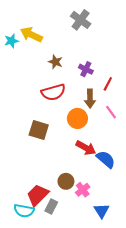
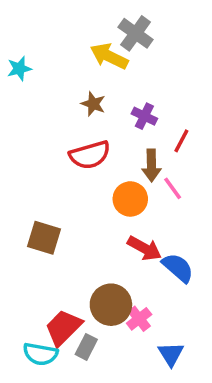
yellow arrow: (31, 35) -> (109, 56), moved
pink line: (111, 112) -> (173, 188), moved
brown square: (39, 130) -> (44, 238), moved
brown circle: (66, 181) -> (111, 305), size x1.5

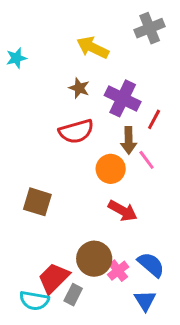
gray cross: (136, 33) -> (150, 28), moved, turned 32
purple cross: (144, 116) -> (123, 98), size x1.6
blue semicircle: (178, 268) -> (151, 265), moved

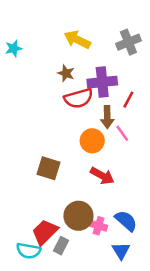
gray cross: (150, 28) -> (128, 42), moved
purple cross: (123, 98) -> (102, 82), turned -32
red semicircle: (76, 131) -> (78, 98), moved
brown square: (37, 202) -> (49, 168), moved
pink cross: (118, 271) -> (98, 226), turned -35

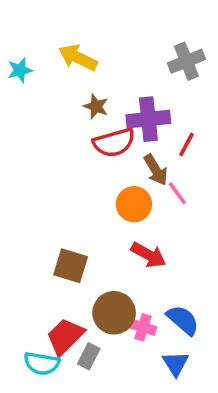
yellow arrow: (77, 40) -> (78, 58), moved
brown arrow: (107, 117) -> (156, 170), turned -30
brown square: (49, 168) -> (71, 266), moved

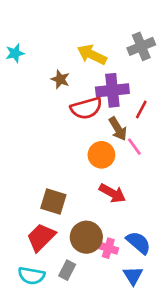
yellow arrow: (78, 58) -> (92, 55), moved
brown star: (96, 106) -> (60, 79), moved
red trapezoid: (65, 336) -> (41, 237), moved

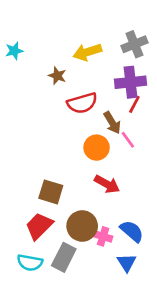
yellow arrow: (92, 55) -> (87, 52), turned -44
purple cross: (112, 90) -> (131, 82), moved
gray rectangle: (67, 270) -> (64, 257), size x1.5

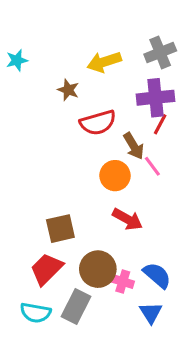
brown square: (51, 192) -> (60, 229), turned -30

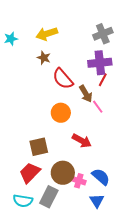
yellow arrow: (104, 62) -> (47, 34), moved
red semicircle: (98, 123) -> (63, 79), turned 65
orange circle: (115, 176) -> (61, 113), moved

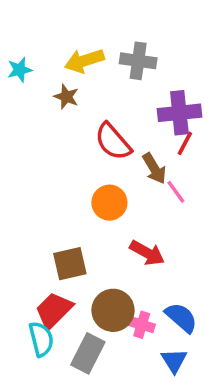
gray cross: (103, 34) -> (138, 61), moved, turned 30
brown star: (44, 58) -> (66, 97), moved
cyan semicircle: (23, 201) -> (41, 339), moved, turned -114

